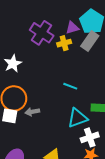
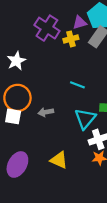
gray arrow: (32, 112) -> (46, 112), moved
cyan triangle: (77, 118) -> (85, 119), turned -30

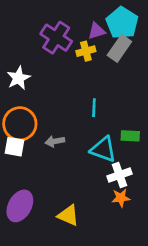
cyan line: (77, 85) -> (94, 108), turned 72
cyan triangle: (85, 119) -> (103, 149), turned -50
yellow triangle: (59, 160) -> (68, 215), moved

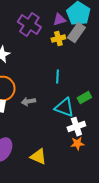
yellow cross: (86, 51) -> (58, 39), moved
green rectangle: (130, 136) -> (84, 98), turned -32

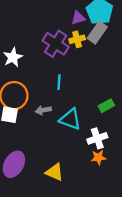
purple cross: (29, 25) -> (56, 44), moved
cyan line: (57, 77) -> (59, 82), moved
cyan triangle: (64, 108) -> (70, 119), moved

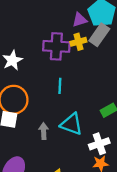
purple cross: (56, 44) -> (56, 46), turned -30
gray arrow: (43, 110) -> (44, 131), moved, turned 98

